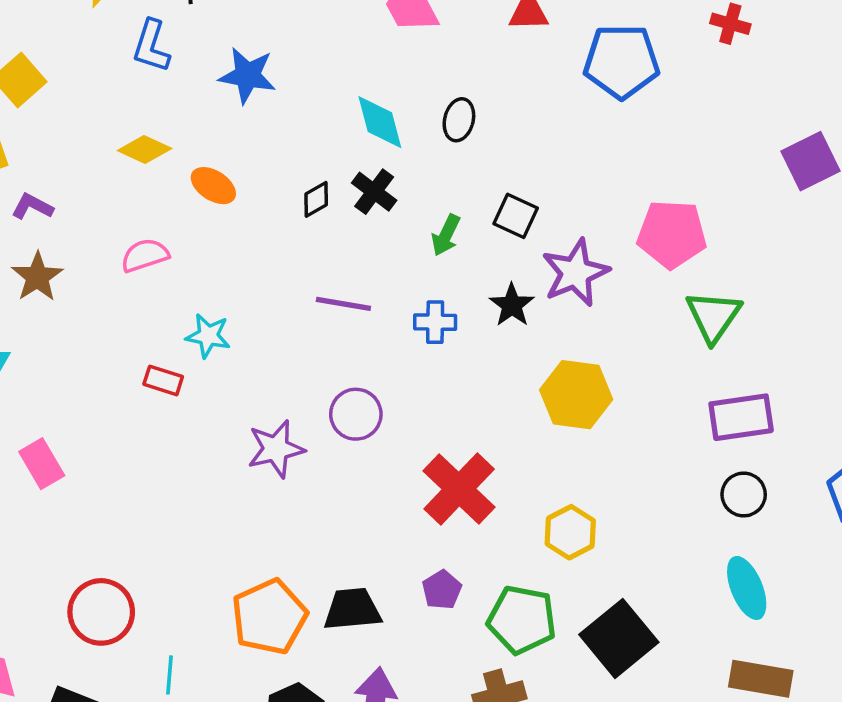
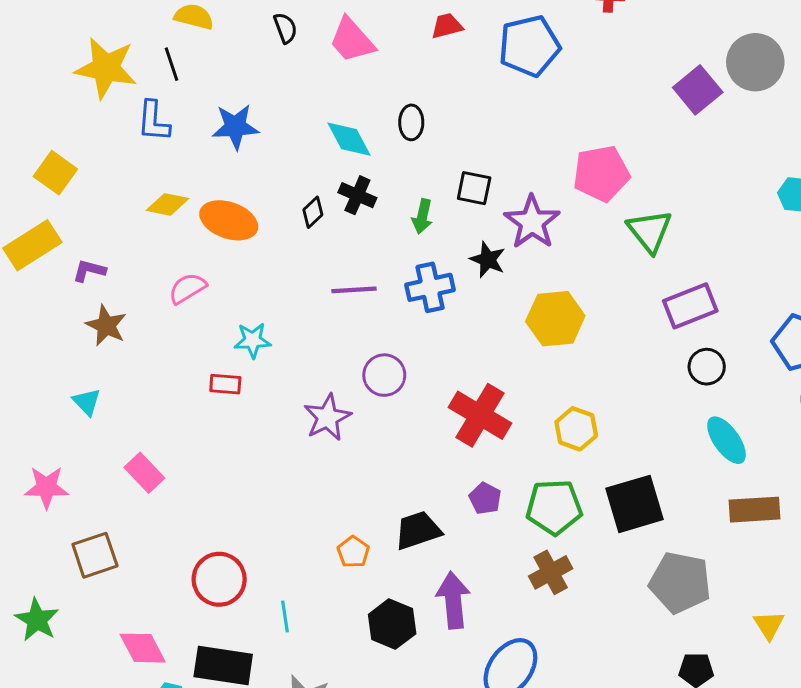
orange ellipse: (213, 186) -> (229, 220), size x1.5
blue cross: (435, 322) -> (430, 287), size x1.4
orange pentagon: (269, 617) -> (353, 552), size x0.5
black square: (619, 638) -> (635, 504), turned 36

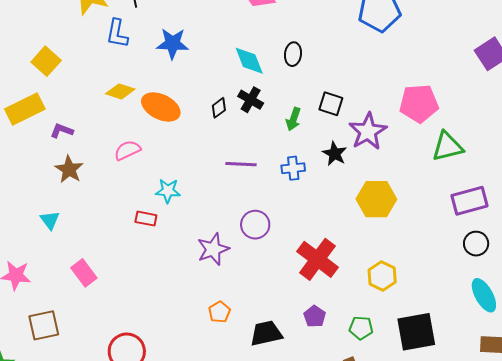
green triangle: (650, 231) -> (447, 147), turned 48
blue cross: (430, 287) -> (293, 168), size x0.7
green pentagon: (554, 507) -> (361, 328), size x0.6
orange pentagon: (353, 552) -> (219, 312), moved

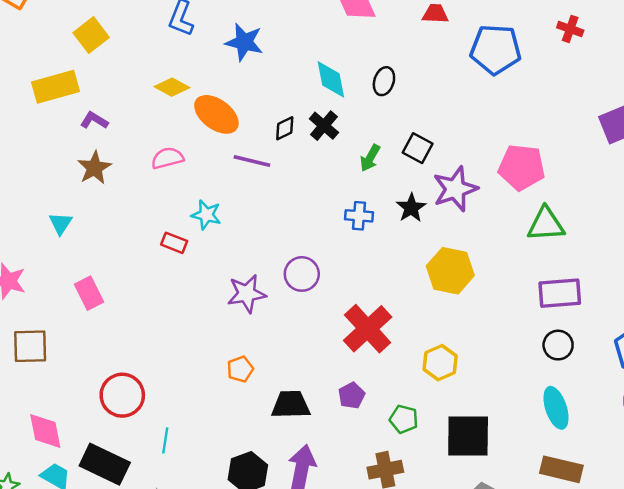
purple line: (241, 164) -> (252, 161), moved

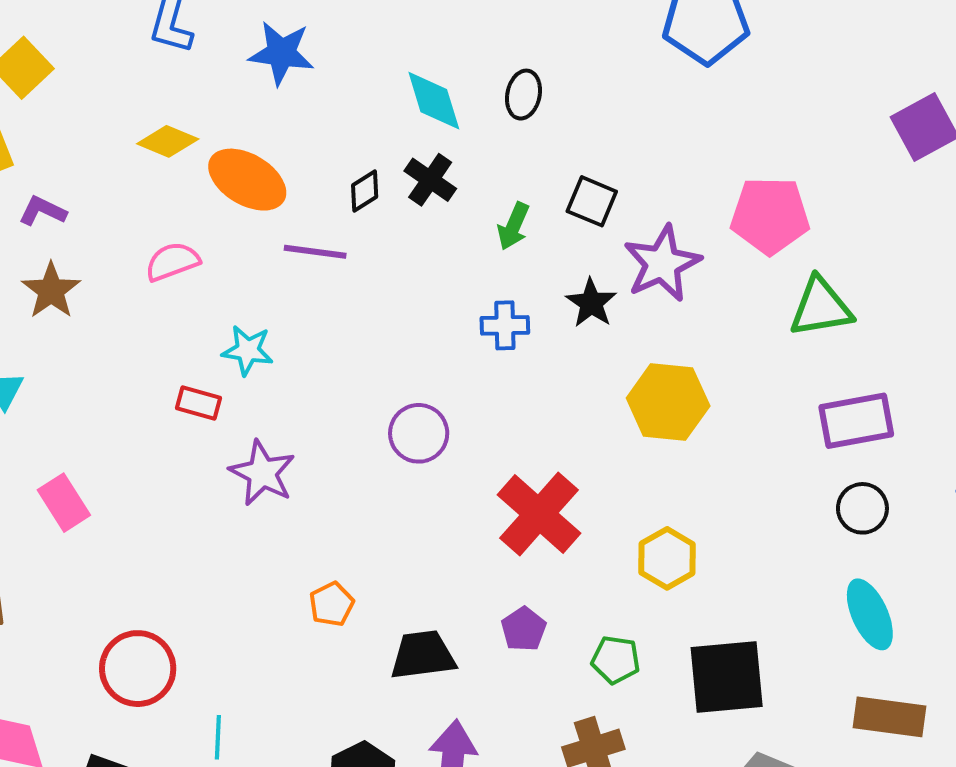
purple star: (247, 294) -> (262, 473), moved, turned -30

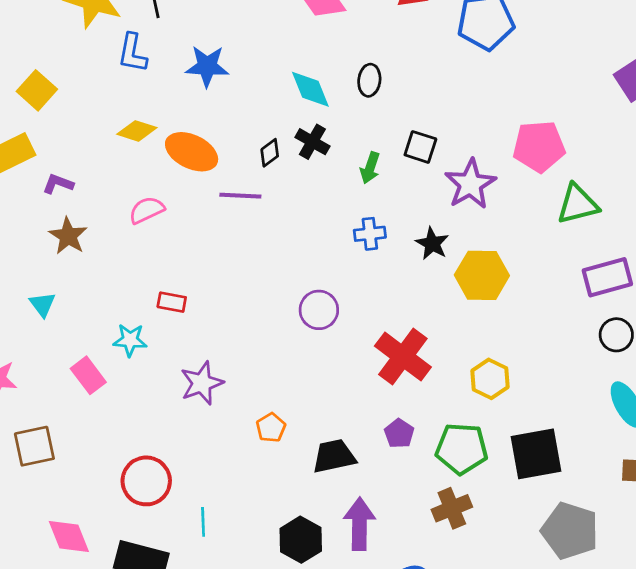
black star: (591, 303) -> (432, 244), moved
cyan star: (248, 350) -> (130, 340), moved
purple star: (262, 473) -> (202, 383), moved, turned 30
green pentagon: (616, 660) -> (462, 449), size x1.6

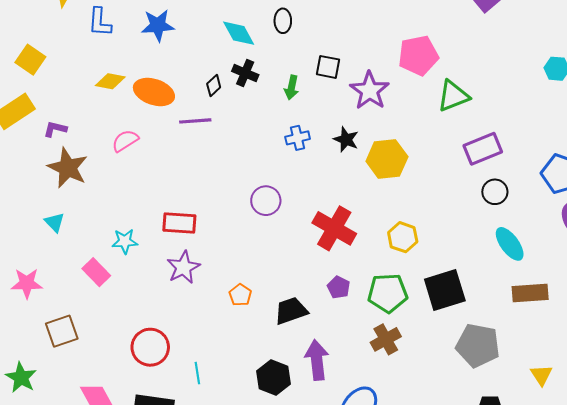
brown star: (68, 236) -> (68, 168), size x1.4
red rectangle: (172, 302) -> (179, 223), moved, size x1.5

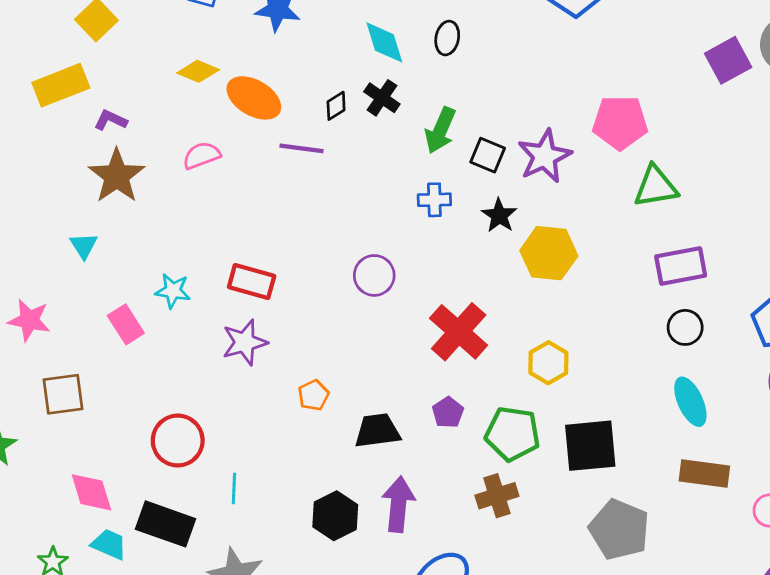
black square: (328, 67) -> (488, 155), moved
green arrow: (292, 88) -> (440, 130), size x1.4

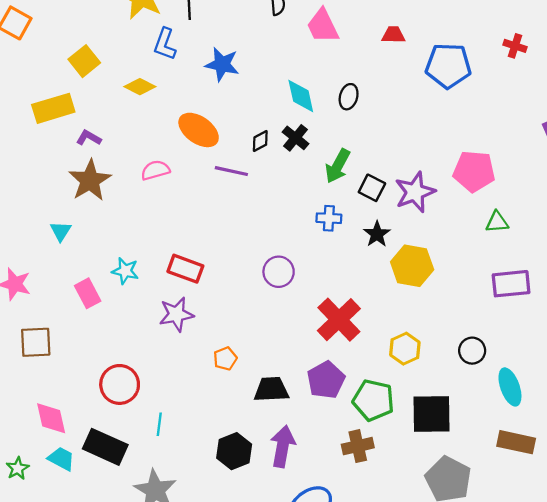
yellow diamond: (198, 71) -> (140, 87), moved
green triangle: (656, 187) -> (497, 222), size x0.7
black circle: (685, 327) -> (472, 351), moved
purple pentagon: (448, 412) -> (326, 380), size x1.6

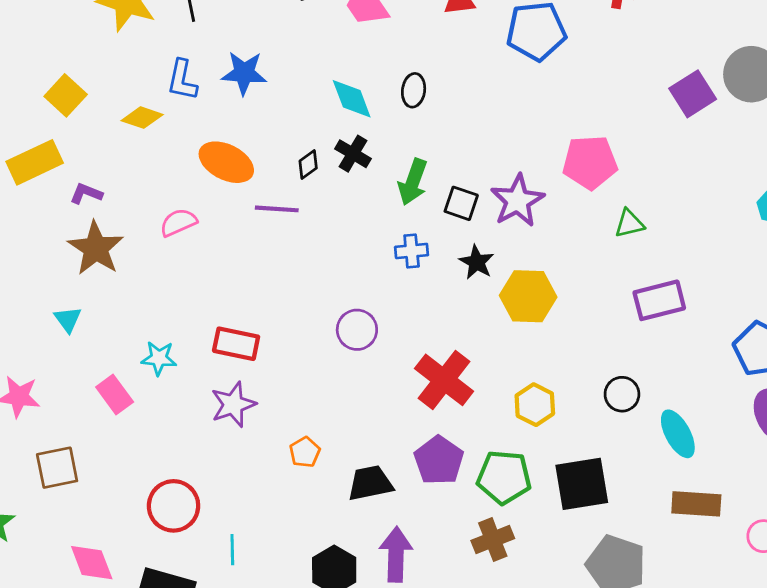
blue L-shape: (165, 44) -> (182, 80), moved

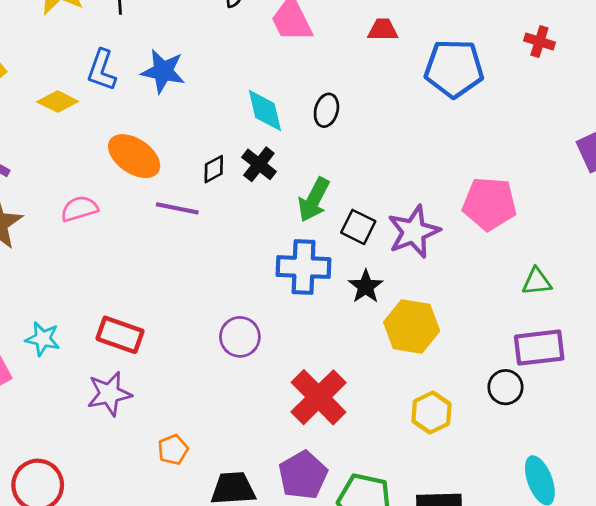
green triangle: (629, 224) -> (537, 282), moved
blue cross: (412, 251) -> (304, 267), size x1.6
black circle: (622, 394) -> (505, 387), moved
yellow hexagon: (535, 405) -> (431, 413), moved

